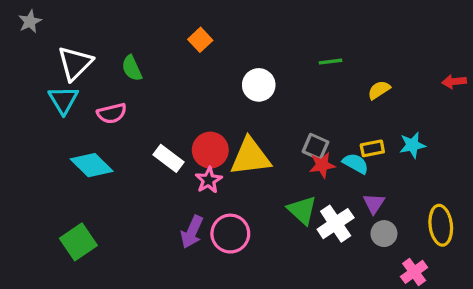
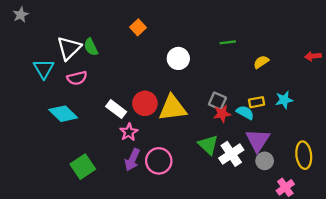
white triangle: (75, 63) -> (69, 48), moved
pink star: (209, 180) -> (129, 132), moved
purple triangle: (374, 204) -> (258, 140), size x1.6
green square: (78, 242) -> (83, 167), moved

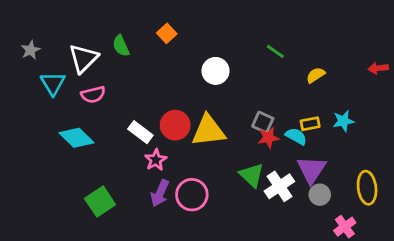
gray star: (21, 15) -> (31, 50), moved
green line: (228, 42) -> (275, 51), turned 42
green semicircle: (91, 47) -> (121, 46), moved

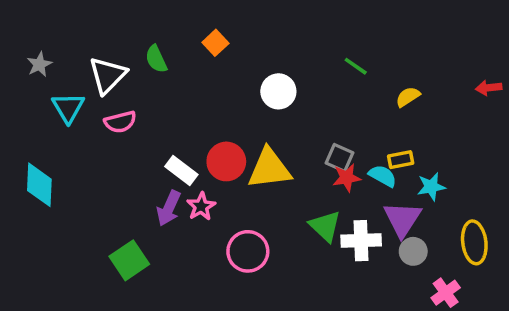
cyan star: (343, 121) -> (431, 187), moved
cyan diamond: (76, 138) -> (39, 185), moved, turned 48
white cross: (279, 186) -> (361, 241), turned 32
purple arrow: (160, 193) -> (169, 208), moved

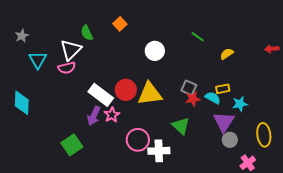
white triangle: (108, 75) -> (71, 50), moved
white rectangle: (181, 170) -> (101, 95), size x1.4
white cross: (361, 241) -> (159, 151), moved

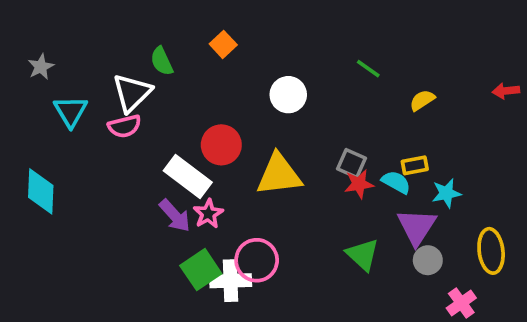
red circle: (126, 90) -> (221, 145), moved
purple arrow: (94, 116) -> (175, 216), turned -66
green triangle: (181, 126) -> (363, 255), moved
green square: (72, 145) -> (201, 270), moved
white cross: (159, 151) -> (231, 281), moved

